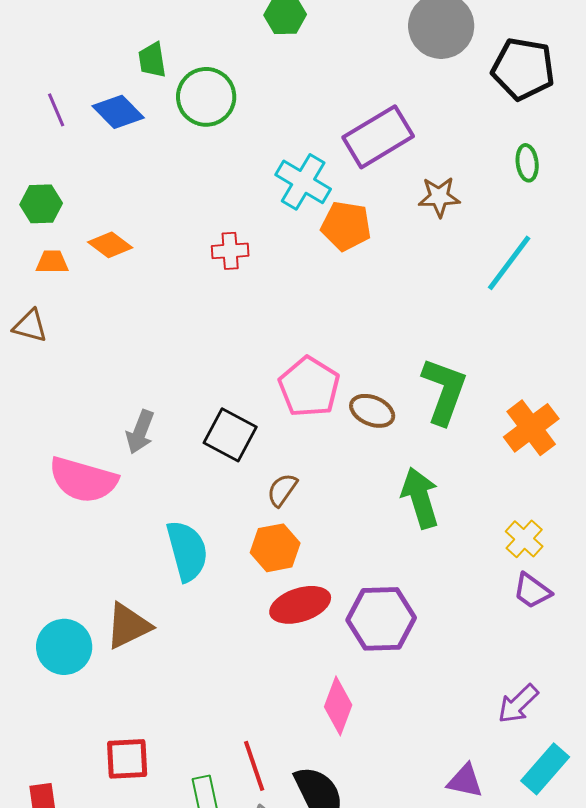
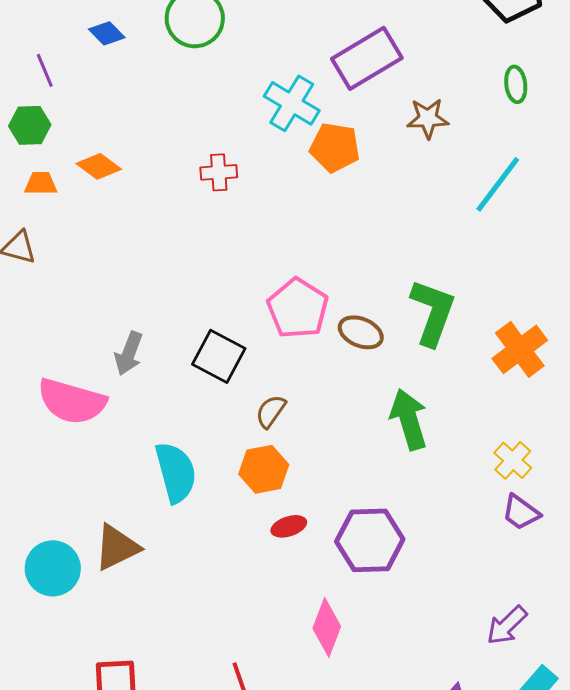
purple line: (56, 110) -> (45, 70), moved
blue diamond: (118, 112) -> (107, 33), size x0.7
red ellipse: (300, 605) -> (289, 526), size x0.6

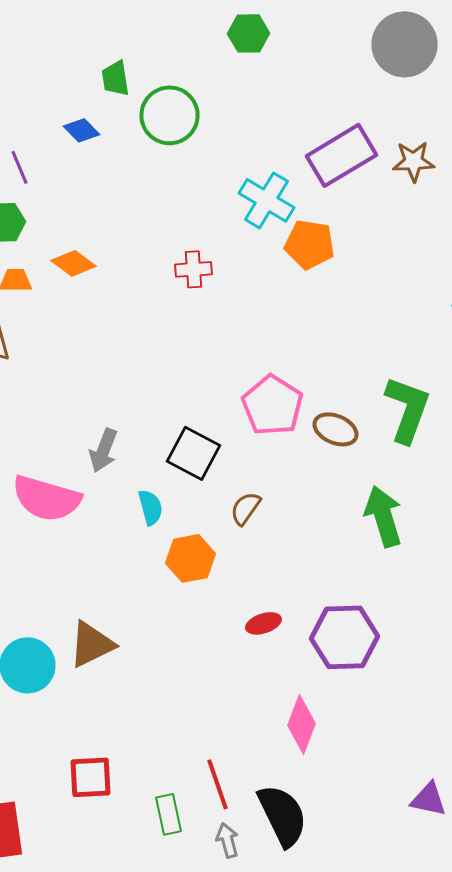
brown star: (428, 118) -> (414, 161), moved
orange hexagon: (264, 469) -> (190, 558), moved
cyan semicircle: (176, 472) -> (150, 507), moved, size x0.6

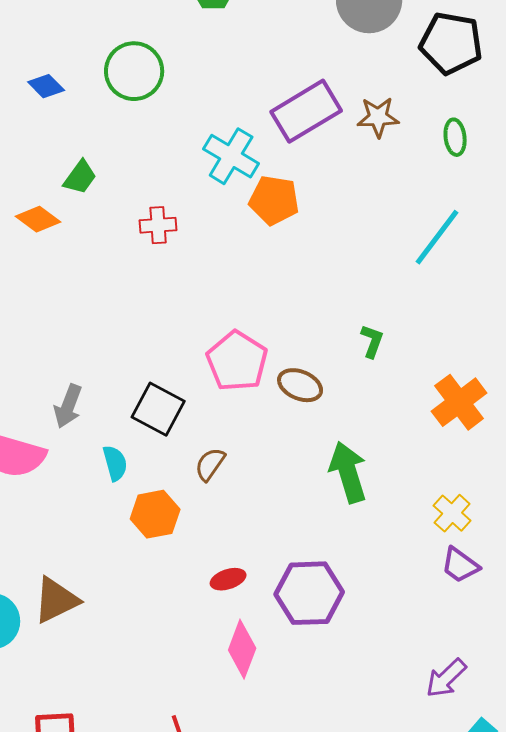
green trapezoid: (116, 78) -> (80, 177), moved, turned -135
green L-shape: (408, 409) -> (372, 341), moved, size x0.5
pink diamond: (302, 724) -> (242, 649), moved

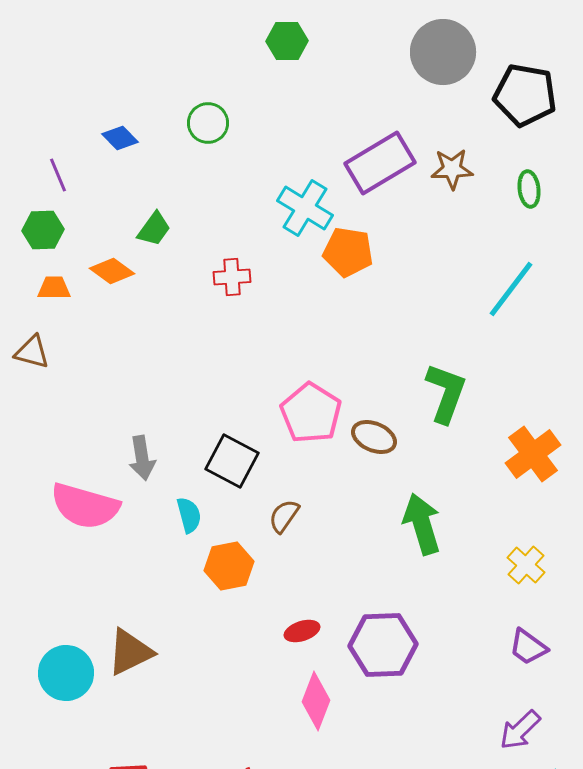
green circle: (134, 71) -> (208, 123), size x0.7
green L-shape: (372, 341) -> (446, 393), size x1.8
gray arrow: (68, 406) -> (142, 458), turned -30
purple trapezoid: (460, 565) -> (528, 647), moved

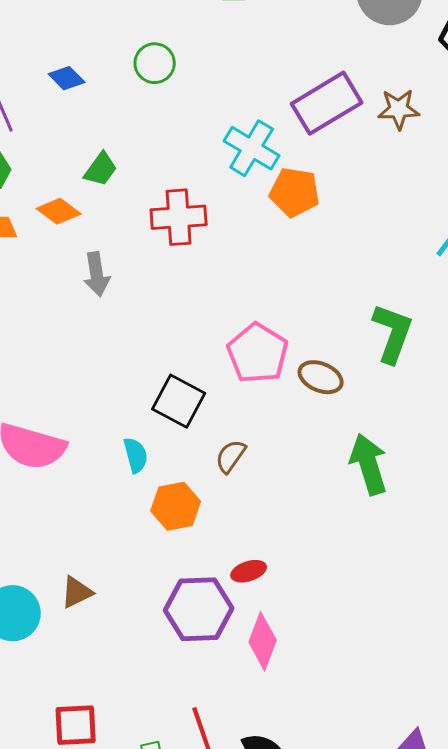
red cross: (232, 277) -> (179, 217), size x1.5
gray arrow: (142, 458) -> (97, 274), moved
purple hexagon: (383, 645) -> (199, 609), moved
brown triangle: (130, 652) -> (77, 592), size x0.7

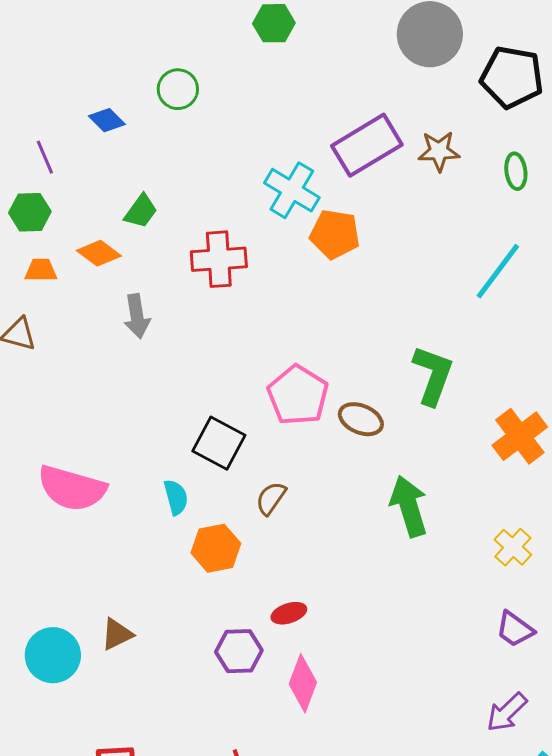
green circle: (155, 63) -> (178, 89), moved
purple hexagon: (199, 609) -> (239, 651), size x0.7

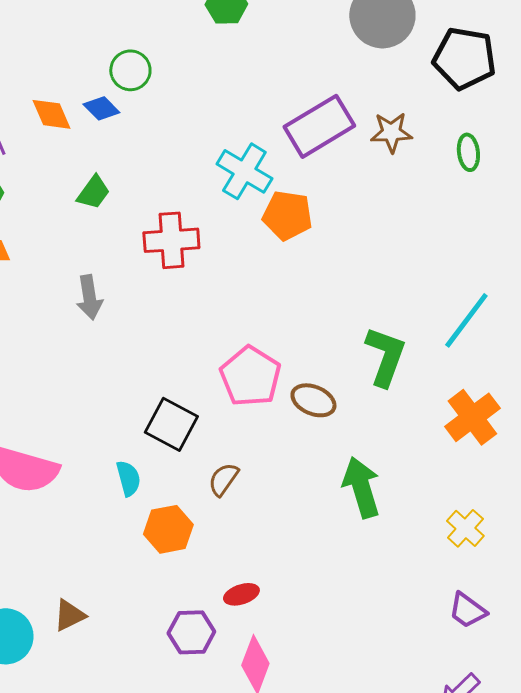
blue diamond: (107, 120) -> (101, 108), moved
orange diamond: (99, 253) -> (51, 114), moved, turned 30
cyan line: (498, 271) -> (466, 320), moved

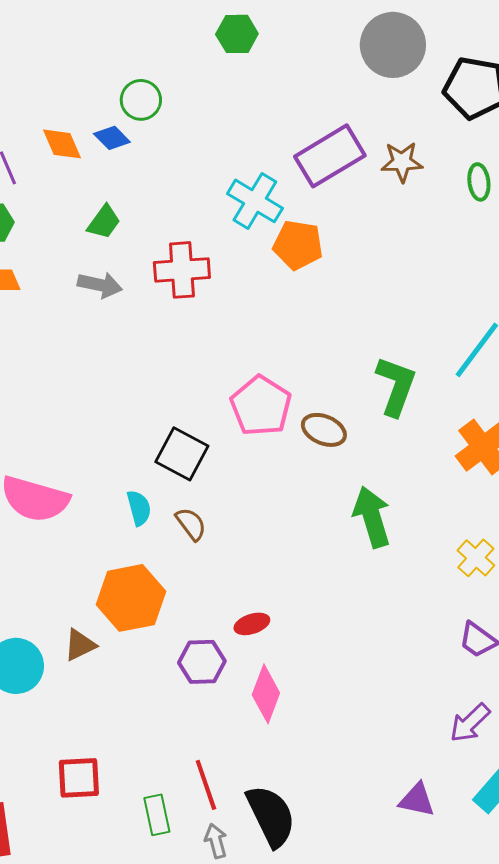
gray arrow: (89, 297) -> (100, 285), moved, turned -69
brown semicircle: (223, 479) -> (191, 524), moved, turned 108
orange hexagon: (168, 529) -> (131, 598), moved, size x1.4

